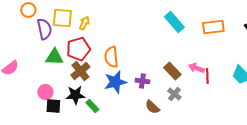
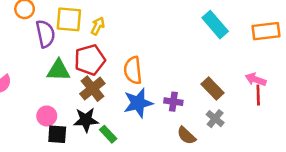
pink arrow: (196, 68) -> (256, 79), moved

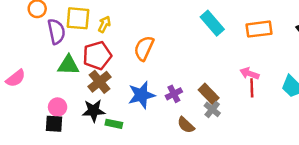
orange semicircle: (133, 70) -> (144, 48), moved, turned 30
brown rectangle: (212, 89) -> (209, 94), moved
purple cross: (173, 102) -> (174, 94), turned -35
black square: (57, 134) -> (54, 124), moved
green rectangle: (108, 134) -> (114, 124), turned -35

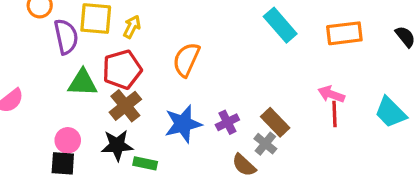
gray cross: (212, 109) -> (265, 144), moved

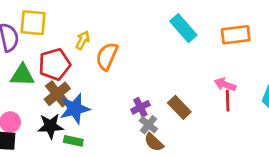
yellow arrow: (132, 27) -> (83, 40), moved
blue star: (183, 124) -> (75, 109), moved
gray cross: (265, 144) -> (148, 125), moved

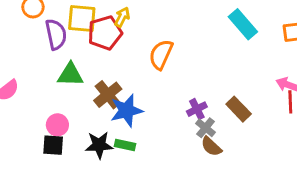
yellow arrow: (83, 40) -> (122, 17), moved
red pentagon: (55, 64) -> (105, 33), moved
black star: (50, 126) -> (99, 145), moved

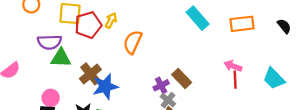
yellow arrow: (122, 17) -> (111, 20), moved
purple semicircle: (56, 34) -> (49, 42), moved, turned 100
brown rectangle: (239, 109) -> (182, 79), moved

